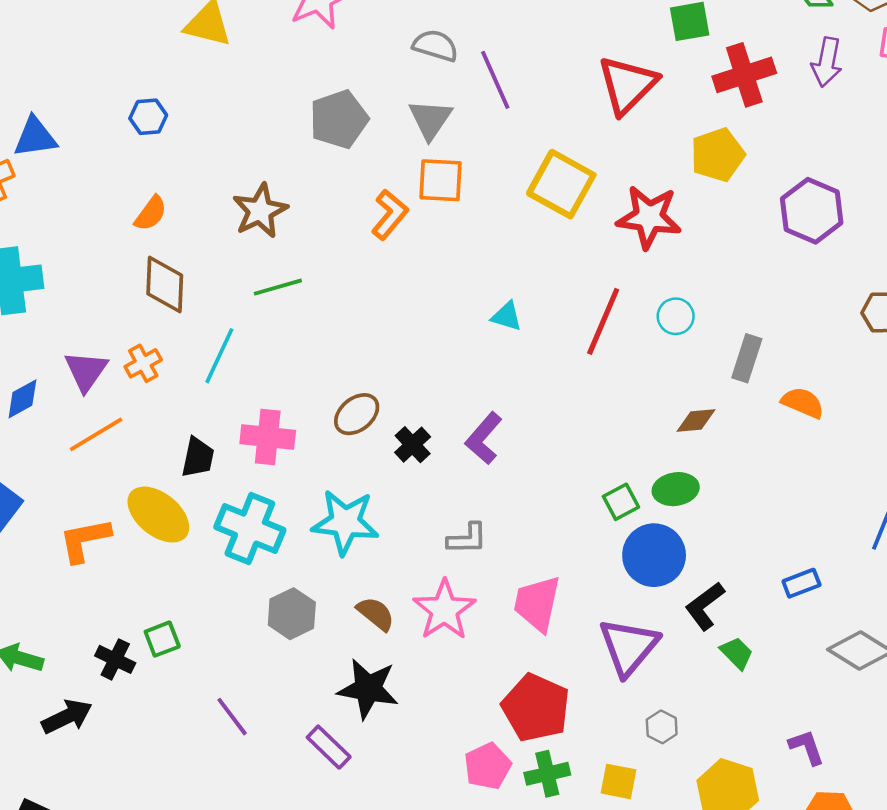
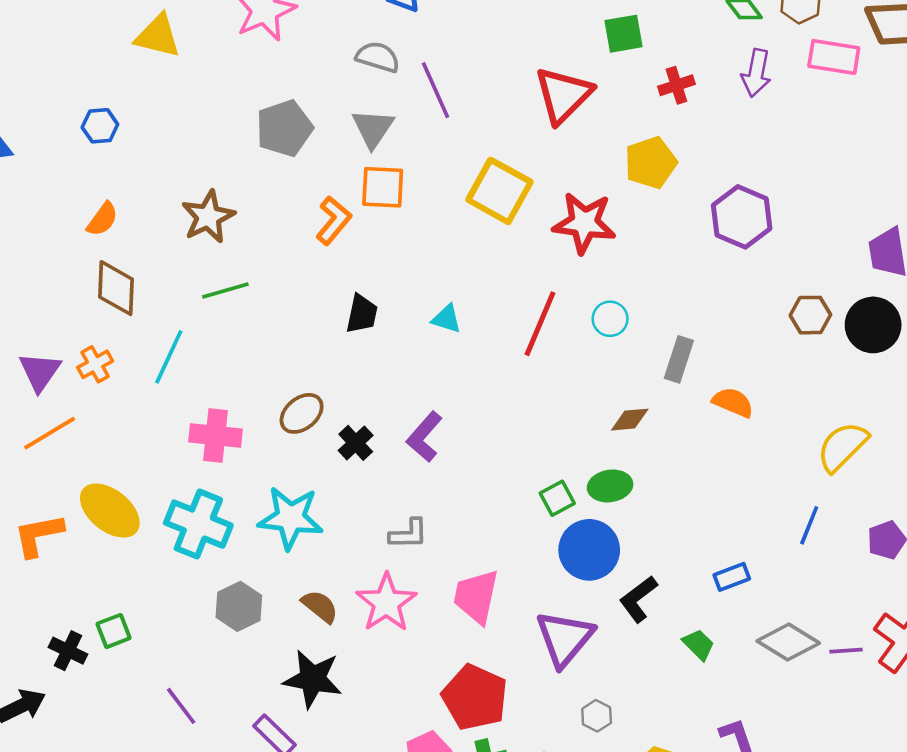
red cross: (744, 75) -> (676, 85), size x0.6
black trapezoid: (198, 457) -> (362, 314), moved
green trapezoid: (737, 653) -> (699, 644), moved

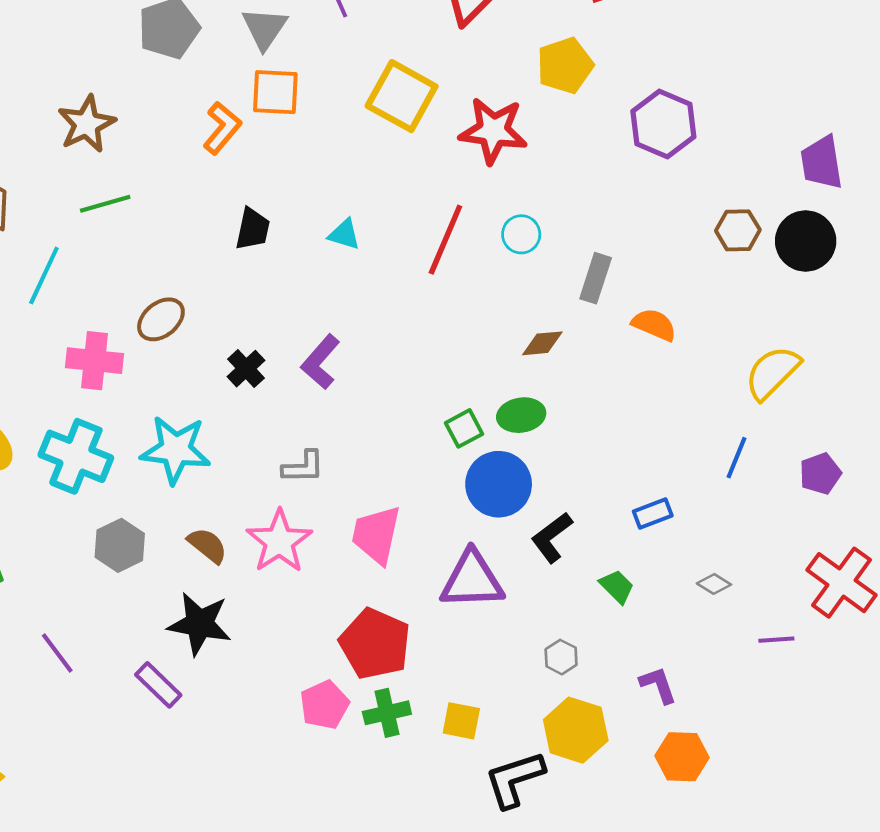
brown ellipse: (302, 413) -> (161, 319), moved
purple triangle: (565, 638) -> (472, 580), turned 48
gray diamond: (788, 642) -> (714, 584), size x0.5
purple line: (846, 651) -> (776, 640), moved
gray hexagon: (597, 716) -> (561, 657), moved

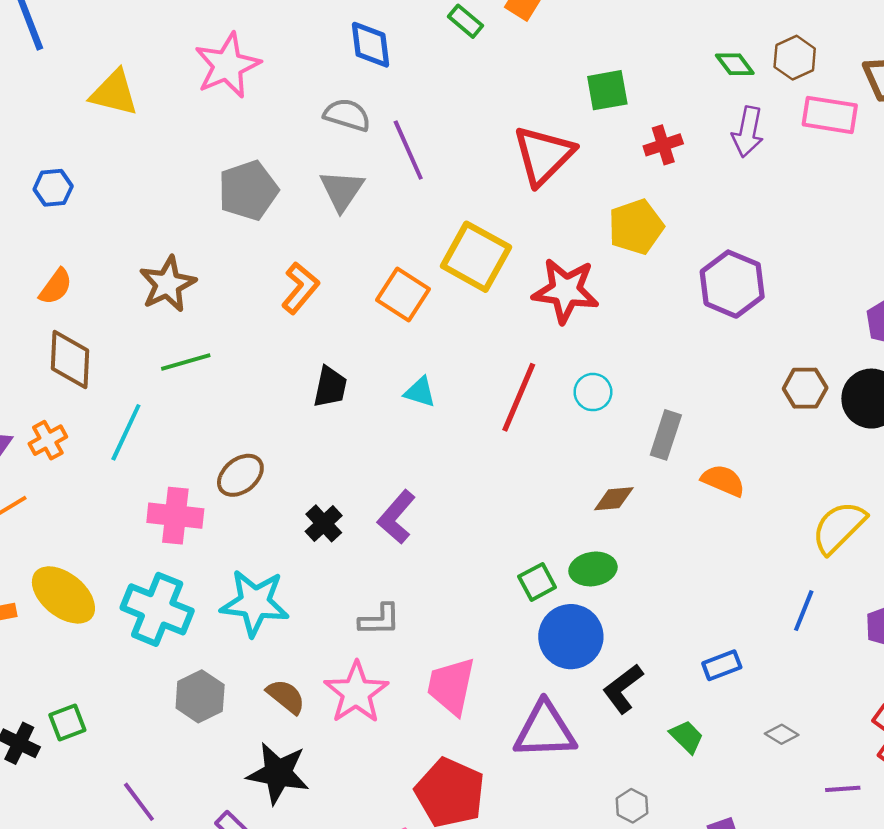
orange square: (275, 92) -> (403, 294), moved, turned 30

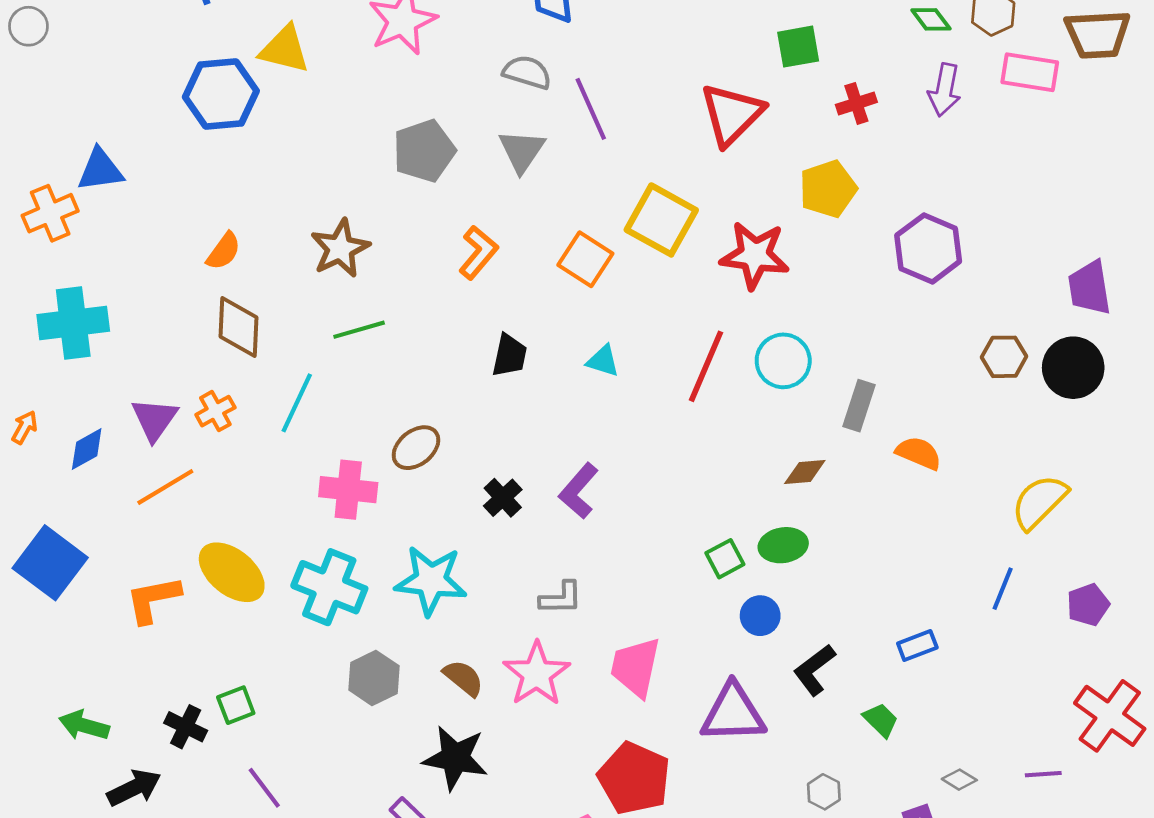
blue hexagon: (53, 188) -> (221, 94), moved, size x1.8
cyan circle: (593, 392) -> (783, 361), size x1.4
blue circle: (571, 637) -> (760, 616), size x0.6
gray diamond: (782, 734) -> (959, 780), moved
purple line: (139, 802) -> (264, 788), moved

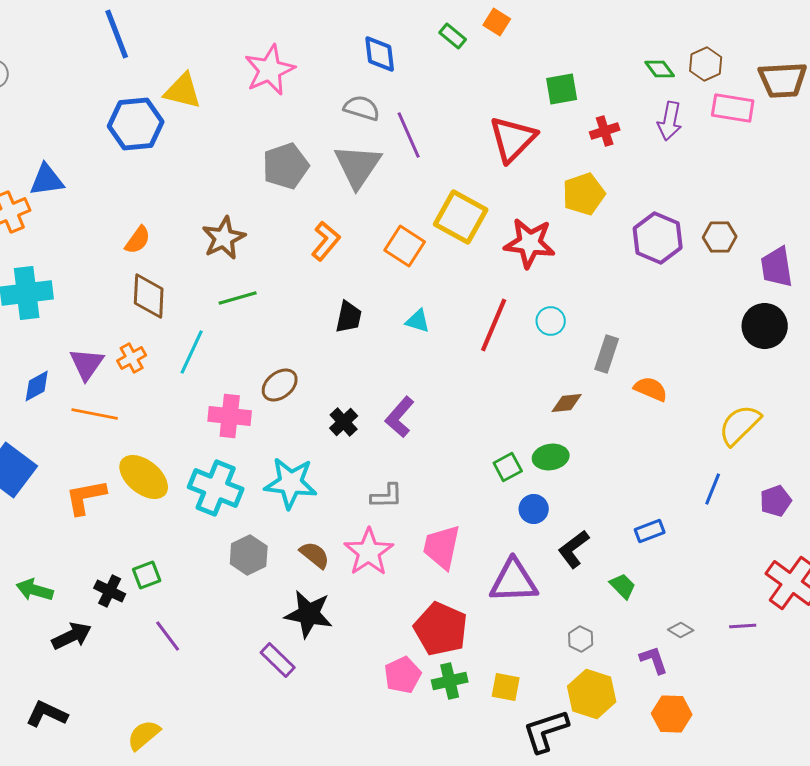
gray triangle: (522, 151) -> (358, 166), size x1.4
brown hexagon: (1004, 357) -> (720, 237), moved
cyan circle: (783, 361) -> (551, 321), size x0.7
orange line: (165, 487) -> (95, 414), turned 42

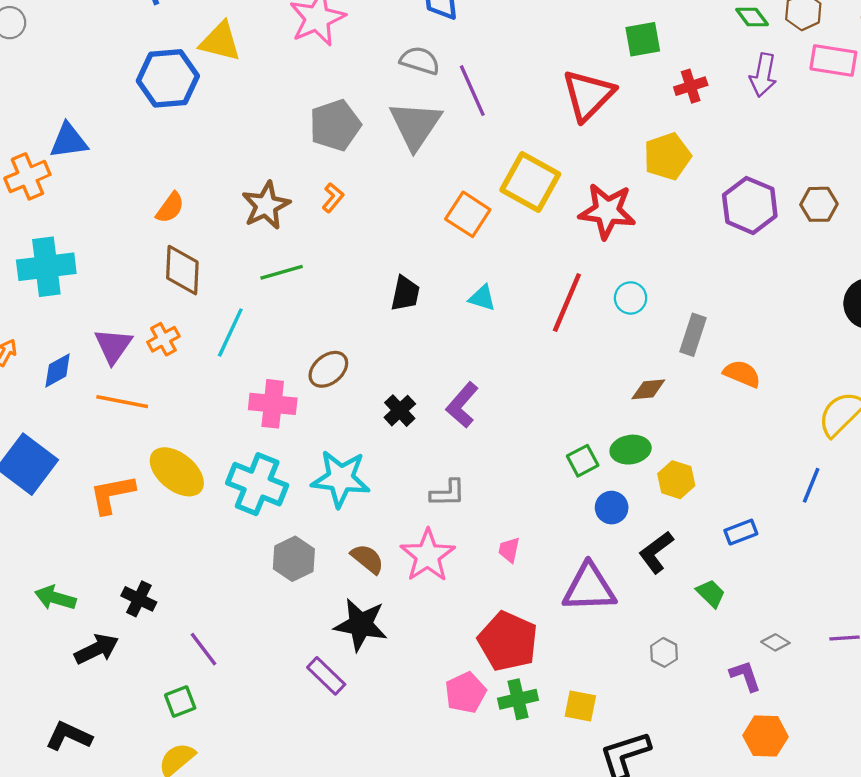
orange L-shape: (326, 241) -> (333, 198), moved, size x0.7
pink trapezoid: (442, 547) -> (509, 550), size x0.5
green square: (147, 575) -> (180, 702), moved
yellow hexagon: (592, 694) -> (676, 480), moved, size x0.7

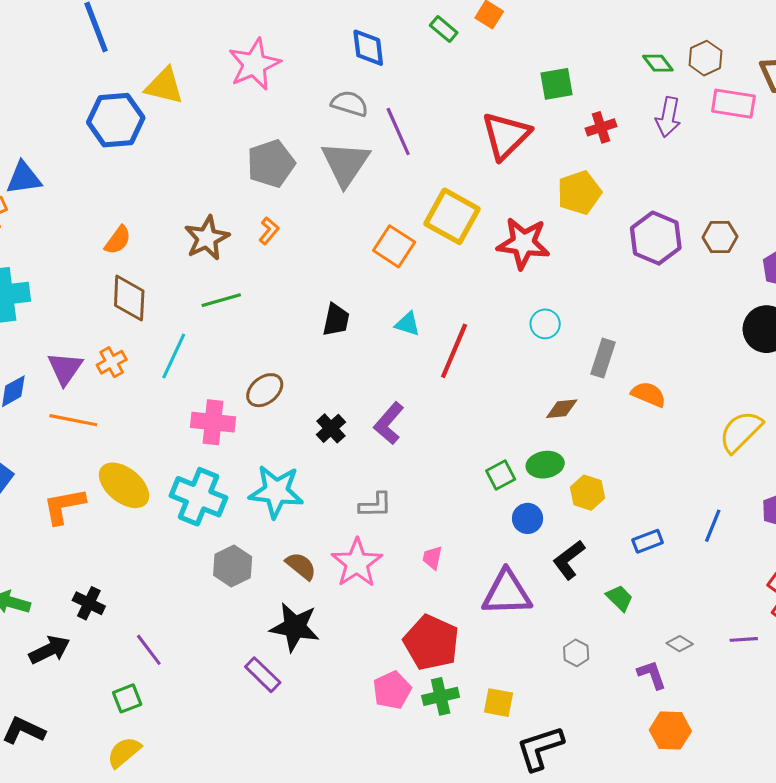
red line: (567, 302) -> (454, 351), moved
blue line: (811, 485) -> (713, 526), moved

